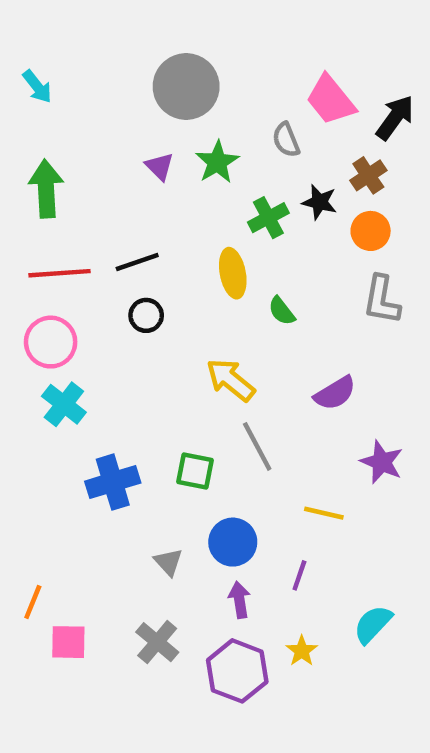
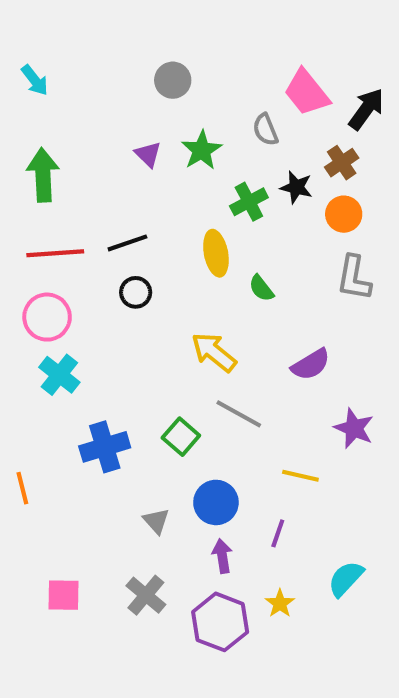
gray circle: (186, 87) -> (173, 80), size x0.6
gray line: (257, 446) -> (239, 414), turned -33
green square: (195, 471) -> (181, 437), turned 30
orange line: (33, 602) -> (22, 488), moved, turned -36

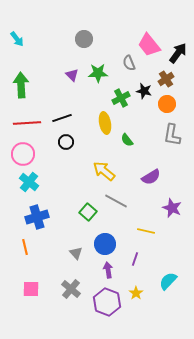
green star: (202, 150) -> (98, 73), turned 30
blue cross: (105, 447) -> (37, 217), moved
orange line: (22, 488) -> (25, 247), moved

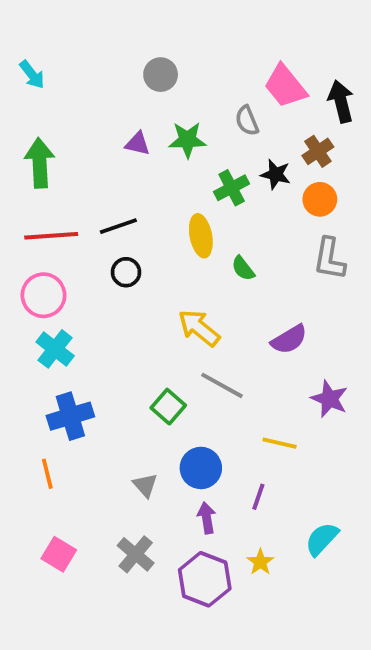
black arrow: (178, 53) -> (341, 101), turned -50
purple triangle: (72, 75) -> (138, 144), turned -32
pink square: (31, 289) -> (59, 554), turned 30

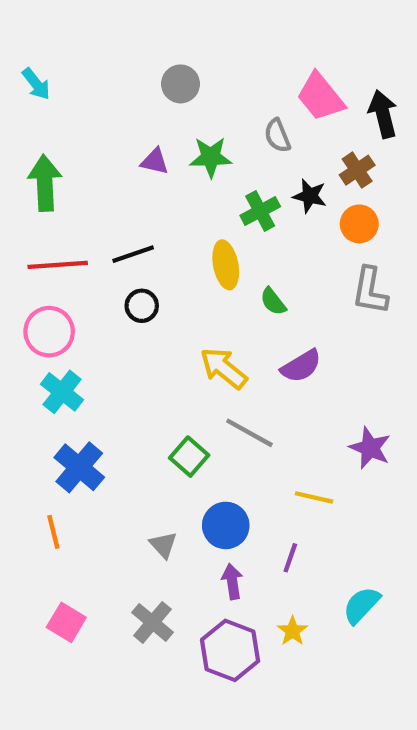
purple semicircle: (289, 339) -> (301, 366), moved
blue cross: (70, 416) -> (79, 467), turned -33

